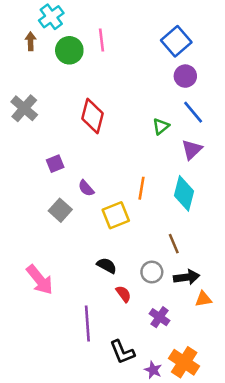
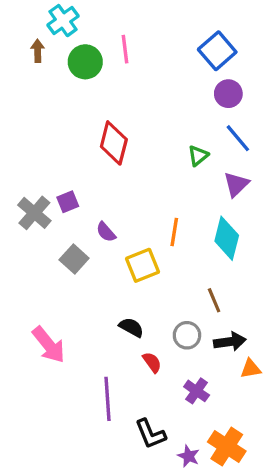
gray cross: (24, 108) -> (34, 213), moved

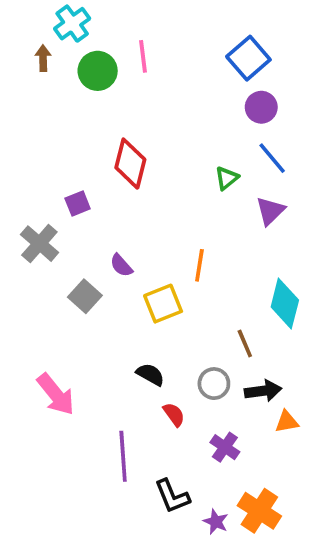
purple square: (68, 202) -> (78, 204), moved
cyan diamond: (227, 238) -> (285, 304), moved

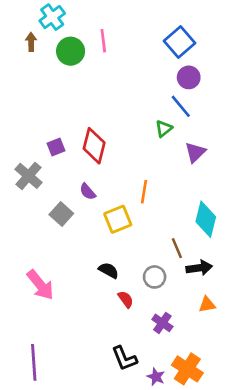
blue line: (272, 158) -> (181, 106), moved
red diamond: (130, 164) -> (94, 146), moved
black arrow: (263, 391) -> (199, 268), moved
purple line: (123, 456) -> (34, 362), moved

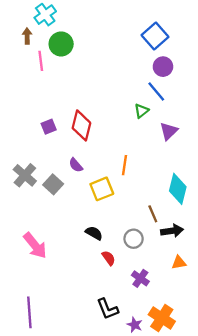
pink line: (103, 41) -> (41, 61), moved
gray cross: (29, 176) -> (25, 175), moved

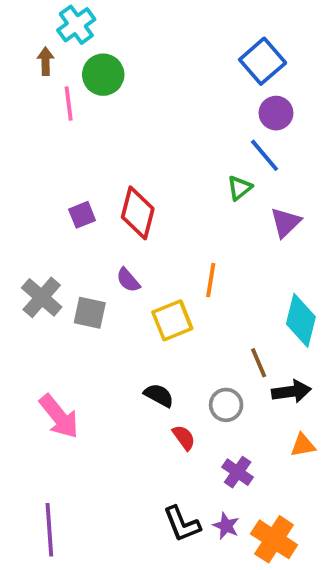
gray square: (53, 184) -> (90, 313), turned -30
purple star: (135, 325) -> (226, 526), moved

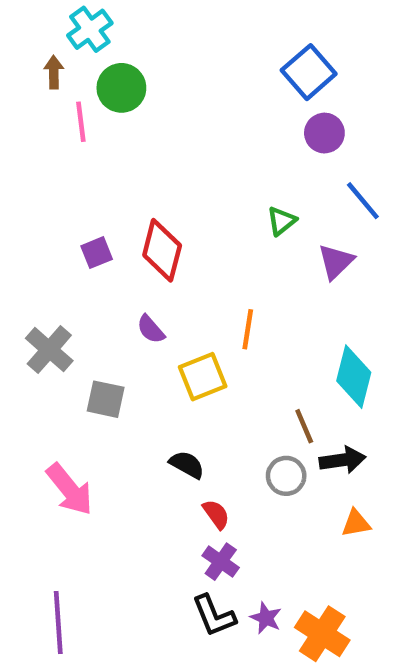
blue line: (264, 155) -> (363, 201), moved
gray square: (90, 313) -> (106, 399), moved
gray circle: (226, 405) -> (286, 476), moved
purple cross: (238, 472) -> (221, 562), moved

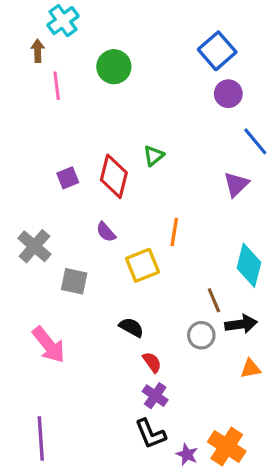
green circle: (121, 88) -> (114, 67), moved
green triangle: (282, 221) -> (154, 156), moved
purple star: (266, 618) -> (187, 454), moved

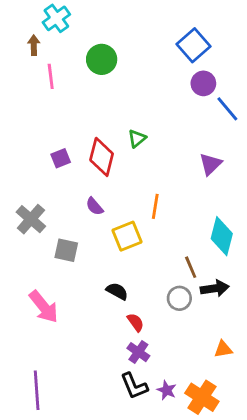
blue line: (255, 141) -> (227, 109), moved
orange triangle: (251, 369) -> (223, 349), moved
purple star: (187, 454) -> (167, 390), moved

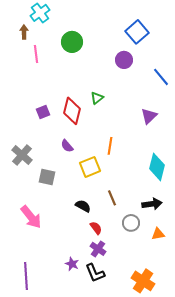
purple circle: (203, 83) -> (124, 60), moved
brown line: (191, 267) -> (112, 198), moved
gray circle: (179, 298) -> (131, 223), moved
orange triangle: (223, 349) -> (158, 234), moved
purple star: (167, 390) -> (72, 264), moved

